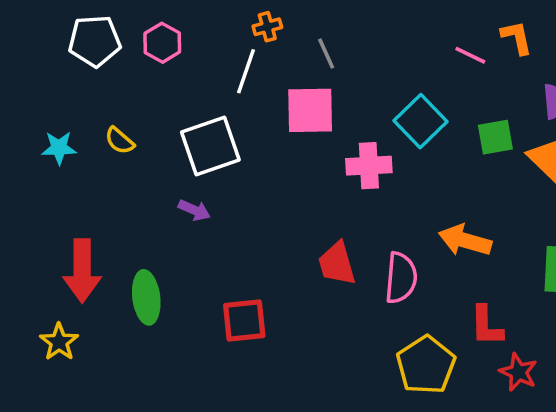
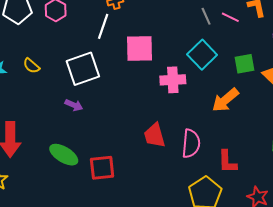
gray line: (326, 53) -> (206, 16), moved
orange arrow: (465, 240) -> (225, 100), moved, turned -56
green ellipse: (146, 297) -> (64, 155), moved, turned -52
red L-shape: (486, 326) -> (227, 162), moved

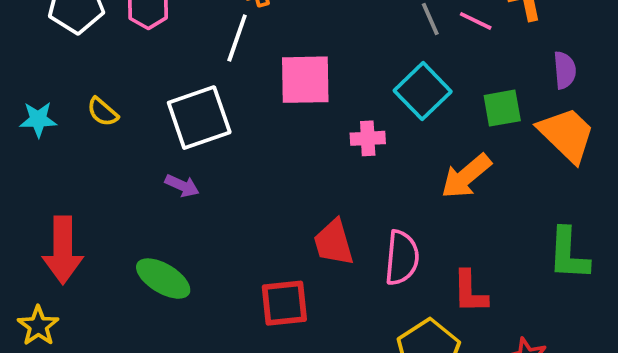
pink cross: (173, 80) -> (368, 138), size x0.7
red square: (102, 168) -> (284, 303), moved

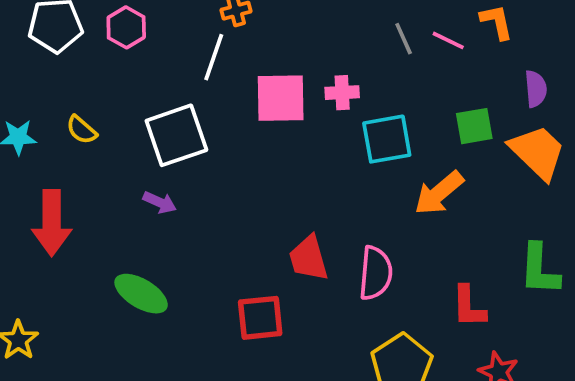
cyan square: (423, 91) -> (387, 139), moved, turned 34
pink cross: (368, 138) -> (342, 93), moved
red arrow: (63, 250) -> (52, 223), moved
red L-shape: (470, 292) -> (469, 307), moved

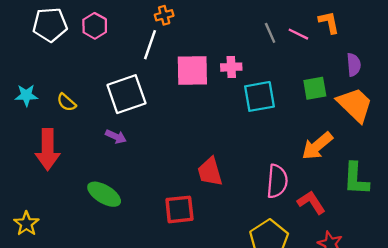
yellow semicircle: (81, 130) -> (66, 102), moved
orange arrow: (439, 193) -> (317, 146), moved
pink semicircle: (376, 273) -> (277, 181), moved
red L-shape: (469, 307) -> (311, 202), turned 148

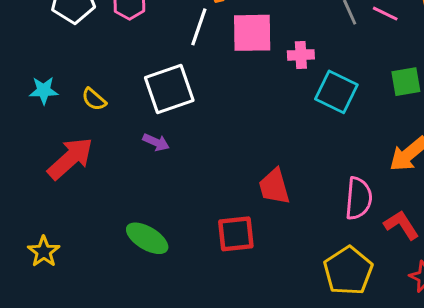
pink square: (192, 71) -> (252, 33), moved
cyan square: (259, 96) -> (336, 92), turned 36
red arrow: (48, 149) -> (70, 158), turned -132
green ellipse: (104, 194) -> (147, 238), moved

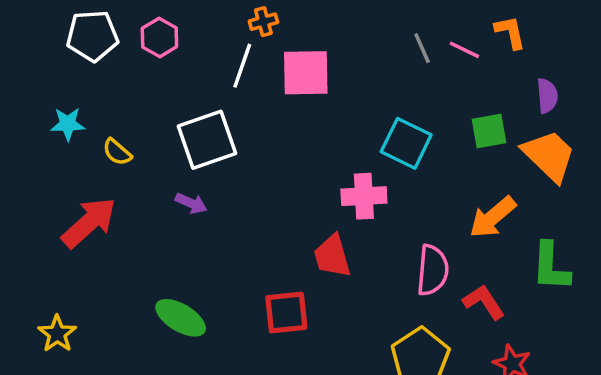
pink cross: (301, 55) -> (364, 196), moved, size x1.4
cyan star: (44, 90) -> (68, 124), moved

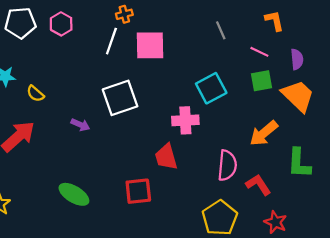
pink line: (464, 50) -> (259, 52), moved
white square: (207, 140) -> (120, 98), moved
cyan square: (406, 143) -> (211, 88), turned 36

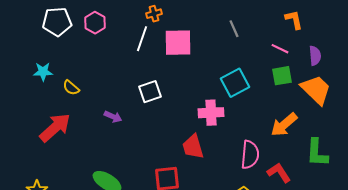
gray line: (221, 30) -> (234, 29), moved
white square: (120, 98) -> (150, 92), size x0.7

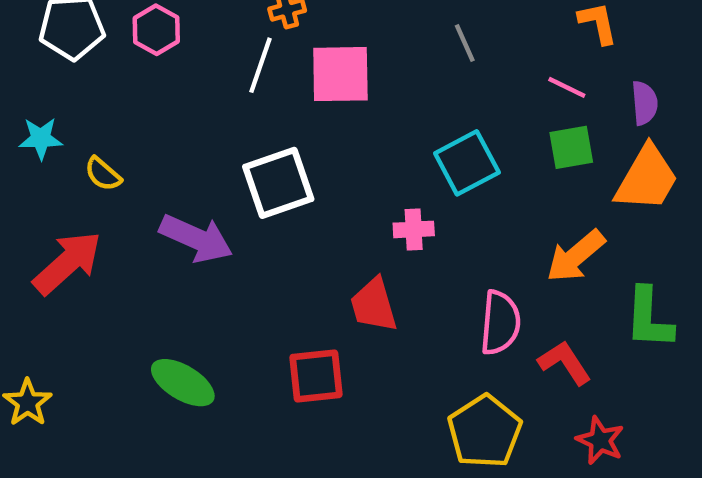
orange trapezoid: (316, 90) -> (647, 178), turned 76
white square: (150, 92) -> (278, 183), size x1.4
pink cross: (211, 113) -> (414, 229), size x0.7
purple arrow: (113, 117) -> (196, 238), size x1.8

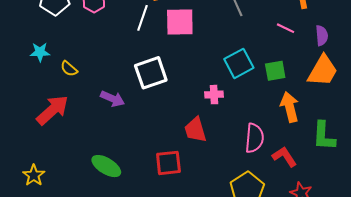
green square: (571, 147) -> (275, 71), moved
purple arrow: (196, 238) -> (112, 99), size x0.7
orange arrow: (576, 256) -> (290, 107), turned 116

